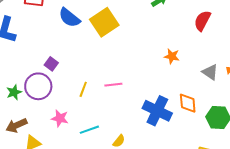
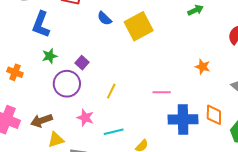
blue semicircle: (69, 18) -> (104, 18), size x0.7
pink line: (113, 85) -> (162, 92), moved
green star: (14, 92) -> (50, 56), moved
blue cross: (157, 111) -> (183, 119), turned -32

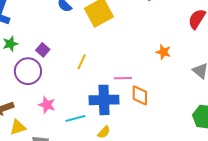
yellow line: (111, 91) -> (82, 62), moved
orange diamond: (214, 115) -> (140, 95), moved
blue cross: (183, 119) -> (104, 100), moved

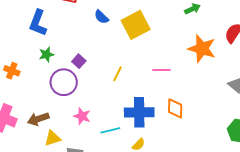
orange star: (163, 52) -> (202, 49), moved, size x1.8
pink line: (123, 78) -> (161, 70), moved

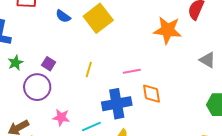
pink line: (161, 70) -> (132, 71), moved

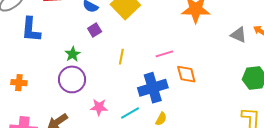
green star: (15, 63) -> (73, 54), moved
purple square: (49, 64) -> (95, 30), moved, turned 32

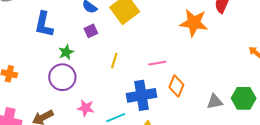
blue L-shape: (31, 30) -> (44, 24), moved
gray triangle: (239, 35) -> (215, 102), moved, turned -42
orange diamond: (186, 74) -> (176, 86), turned 30

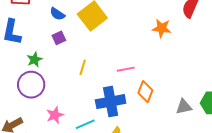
orange star: (194, 23) -> (162, 28), size x0.7
pink star: (86, 108) -> (55, 115), turned -30

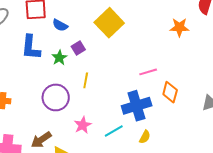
blue semicircle: (57, 14) -> (60, 25), moved
green star: (34, 60) -> (59, 58), moved
yellow line: (83, 67) -> (86, 80), moved

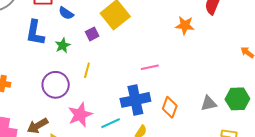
purple square: (78, 48) -> (92, 34), moved
orange diamond: (170, 92) -> (170, 107), moved
pink star: (83, 125) -> (80, 115), size x1.4

